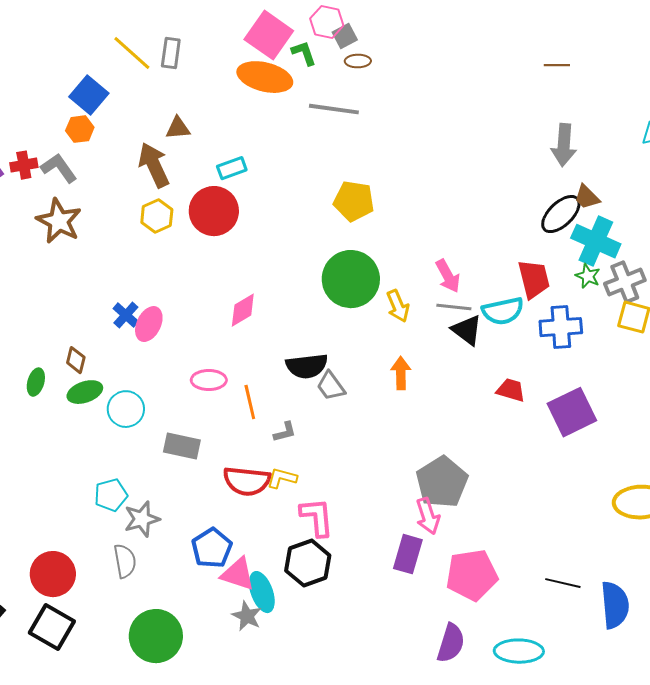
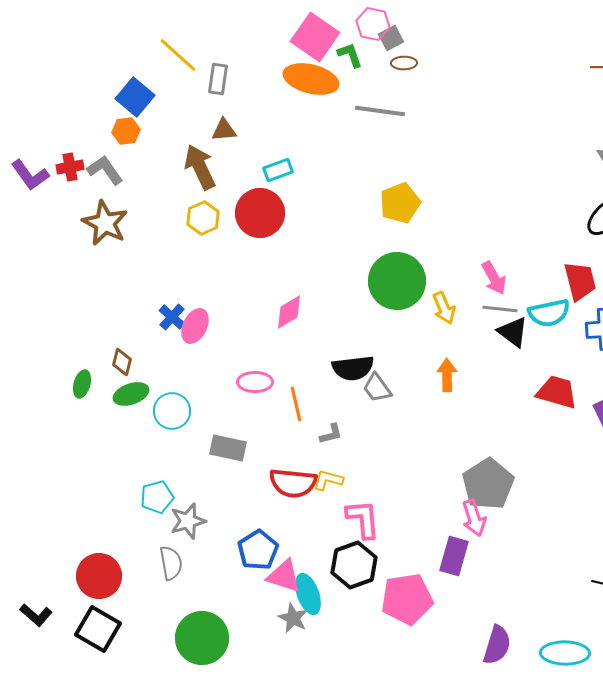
gray rectangle: (171, 53) -> (218, 79), moved
yellow pentagon: (354, 201) -> (400, 203), turned -30
red trapezoid: (511, 390) -> (557, 392), size x1.4
pink pentagon: (472, 575) -> (407, 599), moved

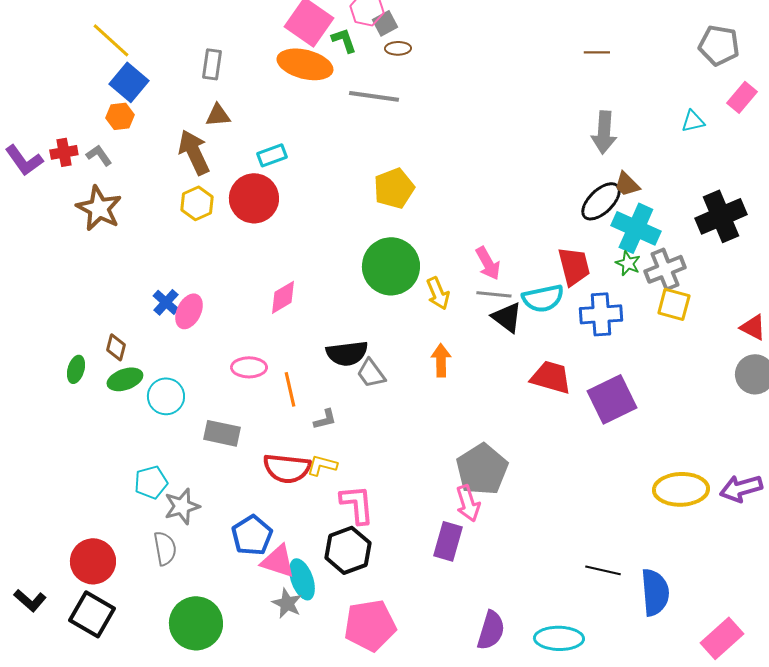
yellow line: (178, 55) -> (111, 40), moved
gray L-shape: (105, 170) -> (99, 155), size x0.7
pink pentagon: (407, 599) -> (370, 625), moved

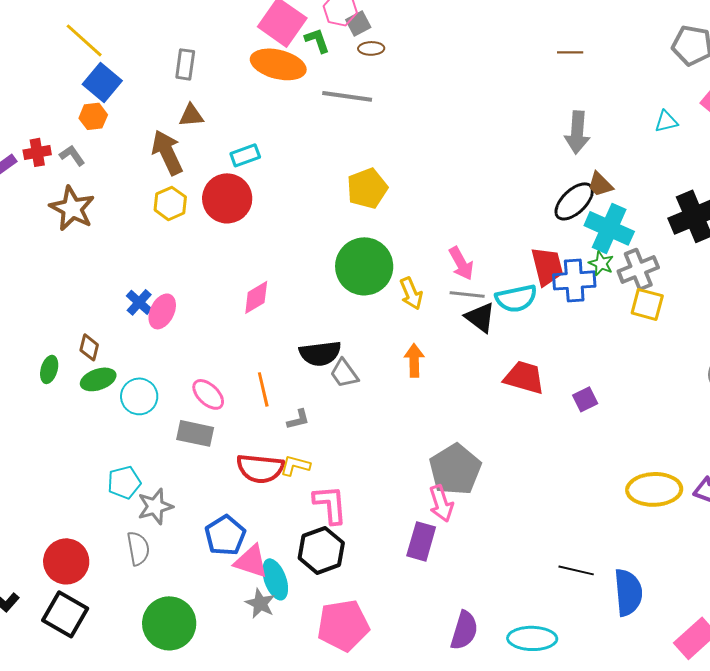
blue cross: (601, 314) -> (574, 280), moved
pink ellipse: (249, 367) -> (208, 394), moved, turned 44
purple square: (612, 399) -> (585, 399), size x0.5

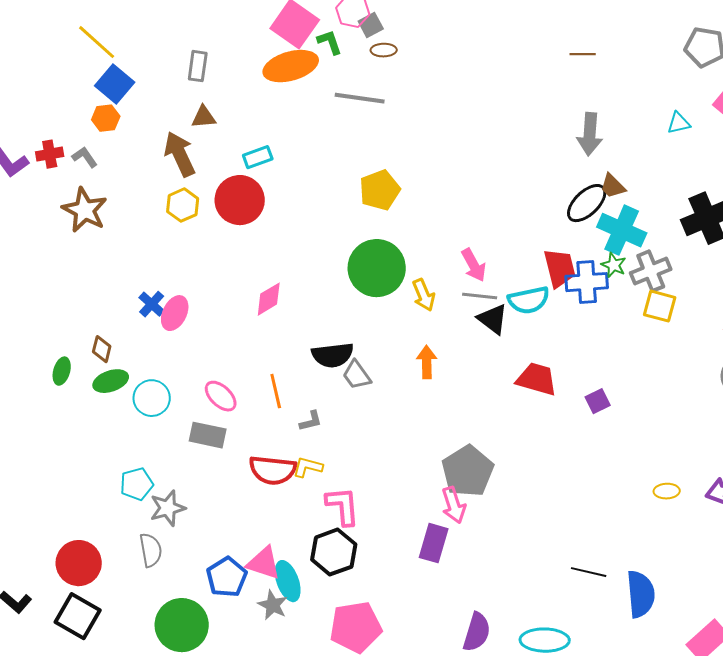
orange ellipse: (278, 64) -> (291, 66), turned -30
yellow ellipse: (654, 489) -> (667, 491), size x0.5
blue pentagon: (225, 535) -> (227, 577), moved

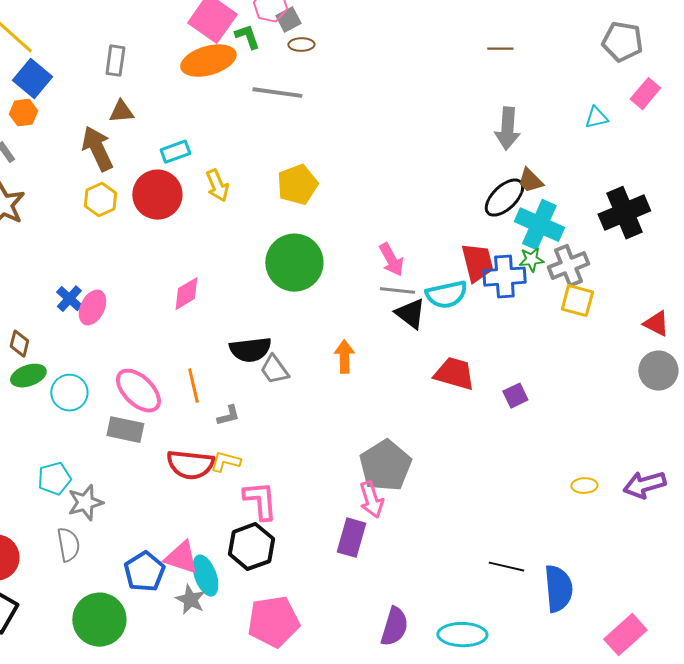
green star: (614, 265) -> (531, 260), turned -30
yellow arrow: (424, 295) -> (217, 186), moved
pink ellipse: (221, 396) -> (138, 391), size x1.4

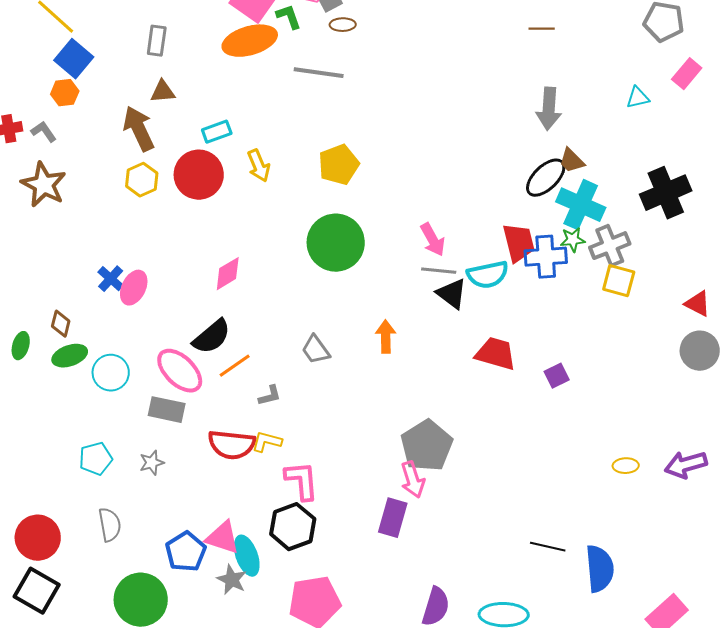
black semicircle: (250, 350) -> (212, 337), moved, turned -33
orange line: (193, 386) -> (235, 366), turned 68
gray star: (85, 503) -> (152, 463), moved, size x0.7

